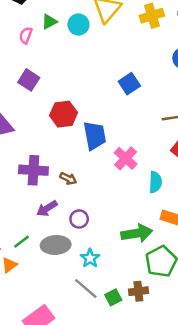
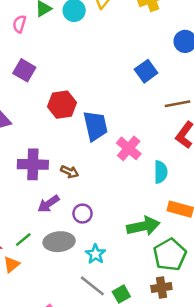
blue square: (129, 84) -> (146, 71), moved
brown cross: (138, 291) -> (161, 287), moved

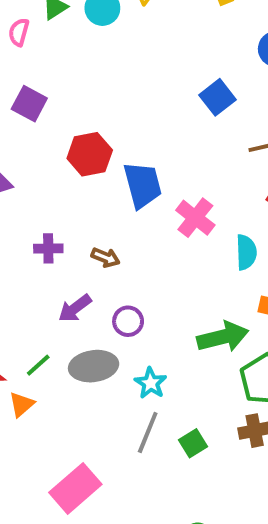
purple cross: (33, 164) -> (48, 248), size x0.6
gray line: (92, 286) -> (148, 432), turned 76

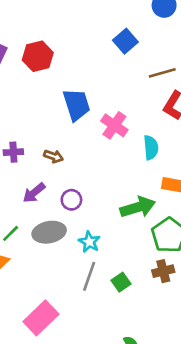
red hexagon: (90, 154) -> (38, 56), moved

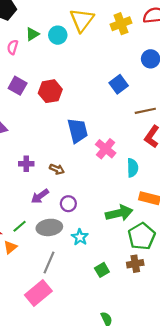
gray line: (89, 276) -> (49, 263), moved

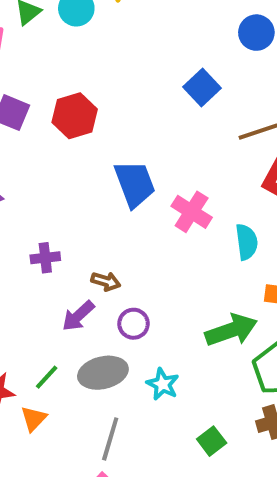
brown arrow: (57, 169) -> (106, 281), moved

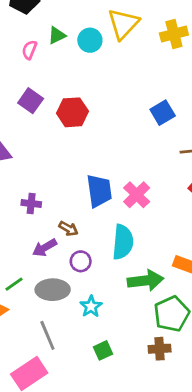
blue trapezoid: (135, 184) -> (99, 191), moved
cyan semicircle: (247, 242) -> (123, 242), moved, size x1.4
gray line: (110, 439) -> (47, 335), turned -52
green square: (212, 441) -> (103, 350), moved

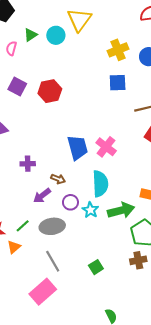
yellow cross: (174, 34) -> (118, 50), moved
blue square: (163, 113) -> (118, 83), turned 36
cyan star: (91, 306) -> (90, 210), moved

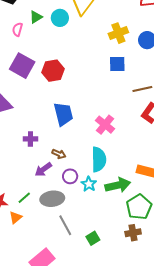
purple square: (17, 86) -> (22, 66), size x1.4
blue trapezoid: (78, 148) -> (63, 114), moved
gray line: (53, 261) -> (65, 225), moved

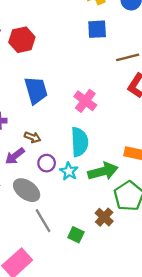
gray ellipse: (52, 199) -> (27, 190), turned 45
brown cross: (133, 233) -> (104, 217), moved, turned -35
green square: (93, 238) -> (76, 235), turned -32

